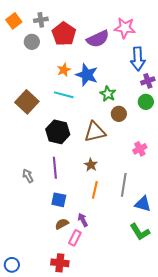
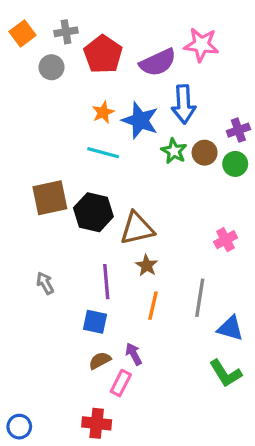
blue arrow: (138, 59) -> (184, 104), moved
brown square: (27, 102) -> (50, 198), moved, turned 35
brown circle: (119, 114) -> (205, 153), moved
brown triangle: (95, 132) -> (137, 228), moved
purple line: (55, 168) -> (106, 282), moved

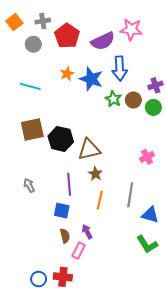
cyan line: (103, 153) -> (30, 86), moved
brown semicircle: (100, 361) -> (65, 236), turned 104
blue circle: (19, 427) -> (39, 279), moved

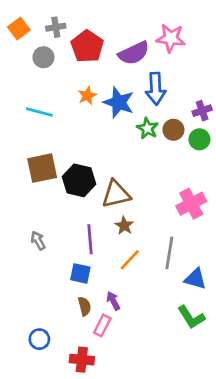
pink cross: (147, 157) -> (191, 204), size x1.5
orange line: (100, 200) -> (130, 260), turned 30
blue circle: (39, 279) -> (39, 339), moved

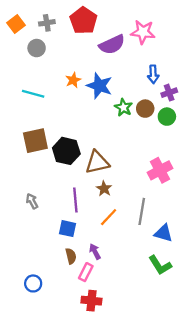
red pentagon: (87, 46) -> (83, 21), moved
blue arrow: (156, 89) -> (153, 74), moved, size x0.7
red cross: (82, 360) -> (91, 301), moved

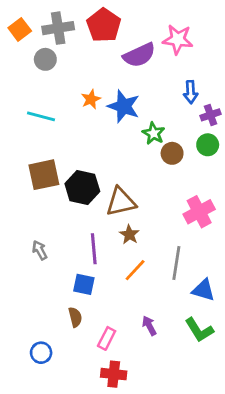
gray cross: (47, 23) -> (58, 28), size x1.5
brown circle: (145, 109) -> (172, 153), moved
purple arrow: (95, 251) -> (149, 326), moved
brown semicircle: (71, 256) -> (75, 317), moved

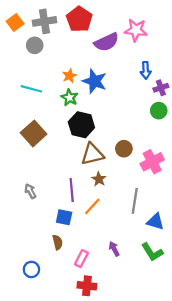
green star: (154, 133) -> (69, 98), moved
brown circle: (172, 153) -> (124, 149), moved
brown square: (44, 175) -> (34, 133), turned -30
black hexagon: (82, 188) -> (81, 125), moved
orange line: (135, 270) -> (92, 206), moved

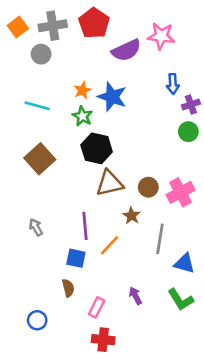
brown circle: (124, 149) -> (148, 187), moved
brown star: (99, 179) -> (131, 216), moved

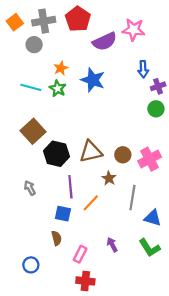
orange star: (82, 90) -> (61, 68), moved
green star: (82, 116) -> (58, 88), moved
black hexagon: (97, 148) -> (57, 154), moved

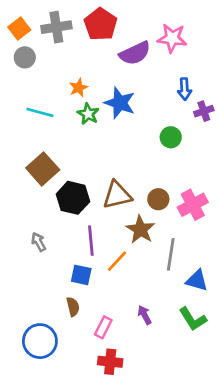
gray circle: (34, 45) -> (25, 57), moved
green star: (58, 88) -> (88, 114), moved
green circle: (156, 109) -> (171, 137), moved
brown star: (109, 178) -> (140, 230), size x1.5
blue circle: (31, 265) -> (40, 341), size x1.6

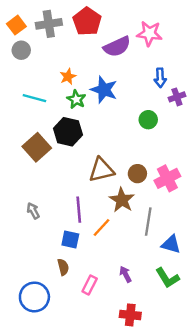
black hexagon: (73, 198) -> (68, 132), moved
red cross: (110, 362) -> (130, 315), moved

